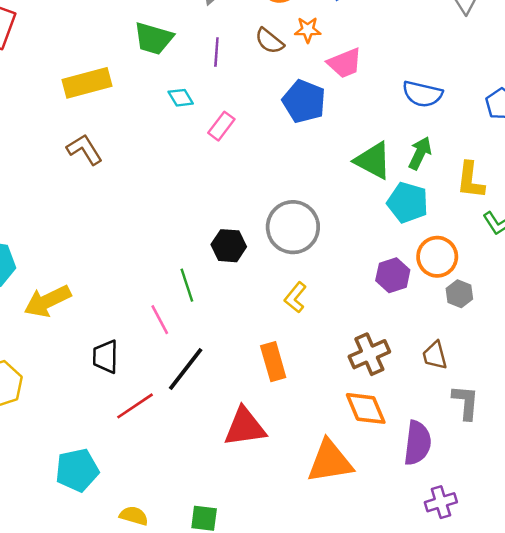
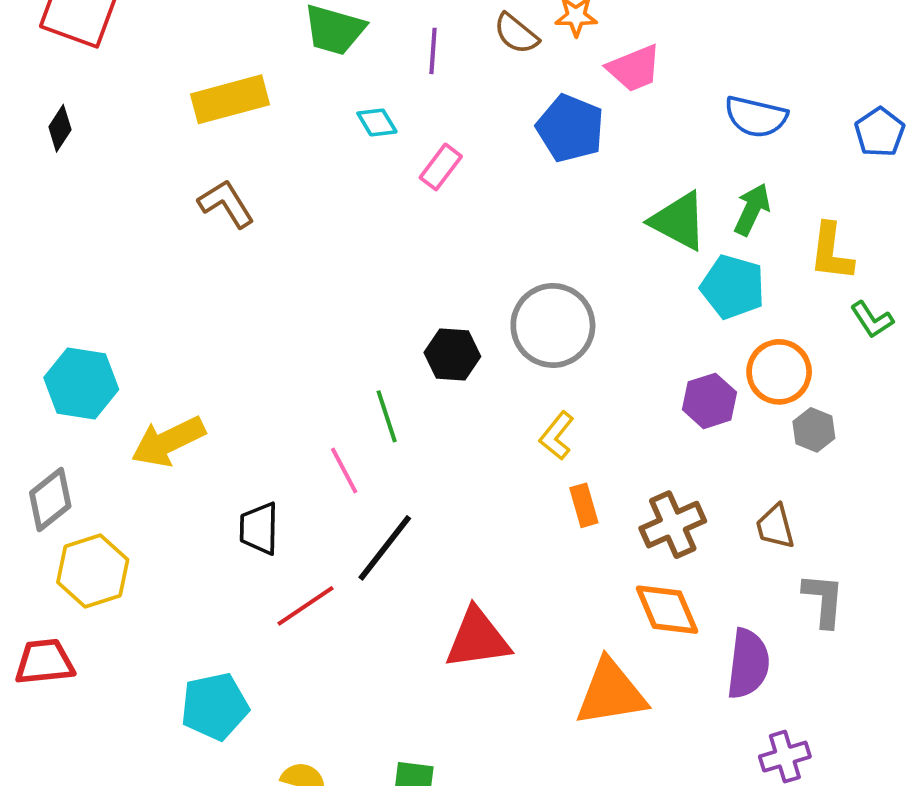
orange rectangle: (273, 362) -> (584, 505), moved, size x0.7

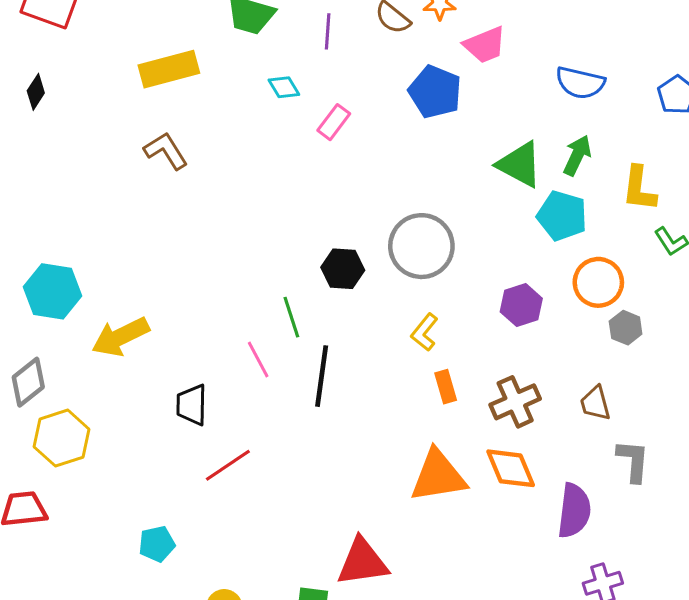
purple hexagon: (709, 401) -> (521, 305), moved
black line: (385, 548) -> (322, 376), moved, turned -30
red triangle: (477, 639) -> (362, 562), moved
orange triangle: (611, 693) -> (438, 476), moved
cyan pentagon: (215, 706) -> (157, 544), size x0.7

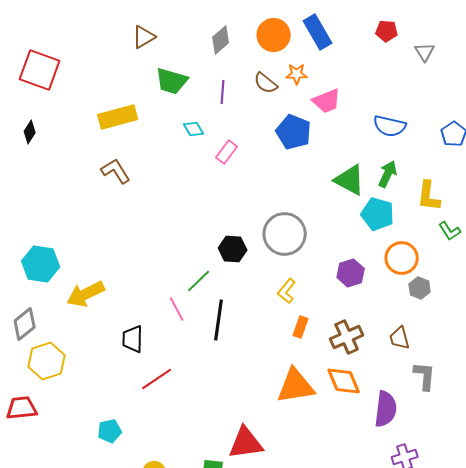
green line: (291, 317) -> (199, 281), turned 64
orange rectangle: (446, 387) -> (301, 327), turned 35

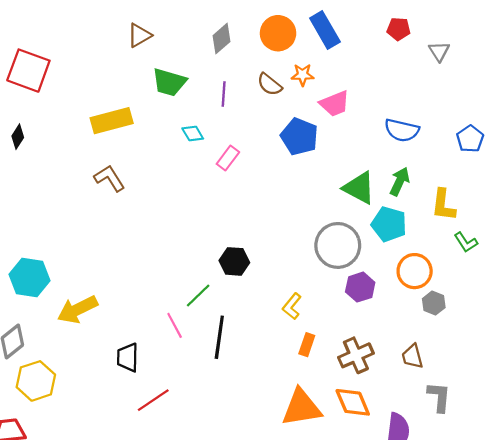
gray circle: (285, 234) -> (338, 245), moved

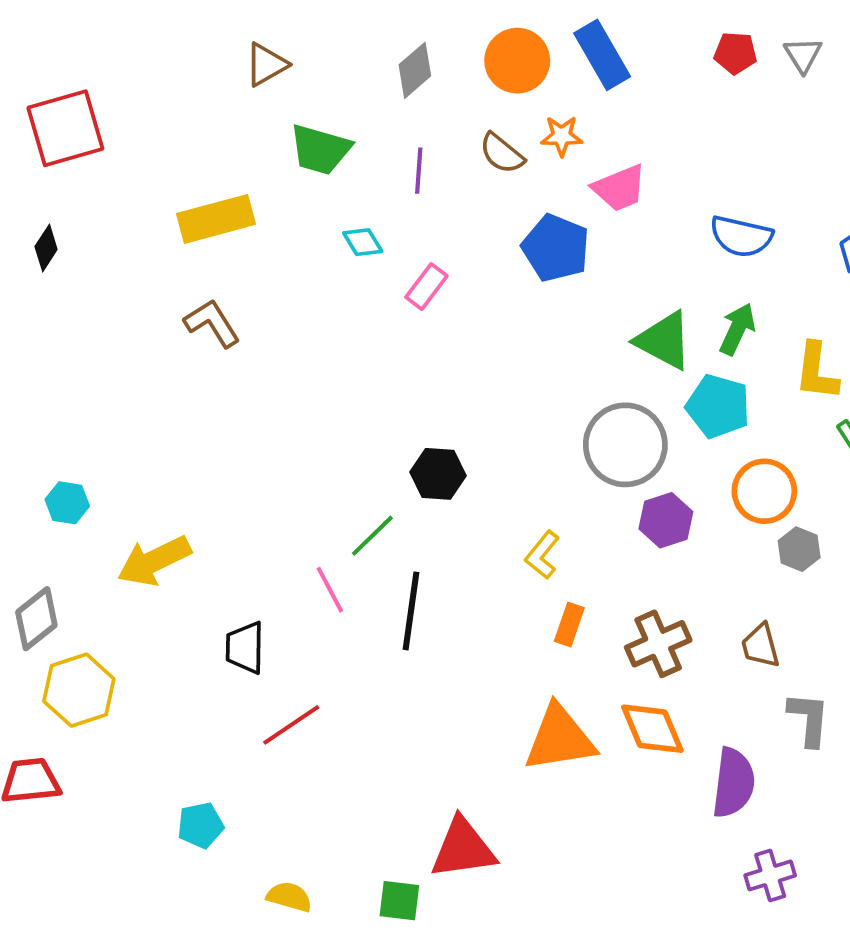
gray triangle: (439, 51) -> (803, 55), moved
red square: (28, 71) -> (65, 128), turned -36
cyan hexagon: (29, 277) -> (67, 503), size x0.6

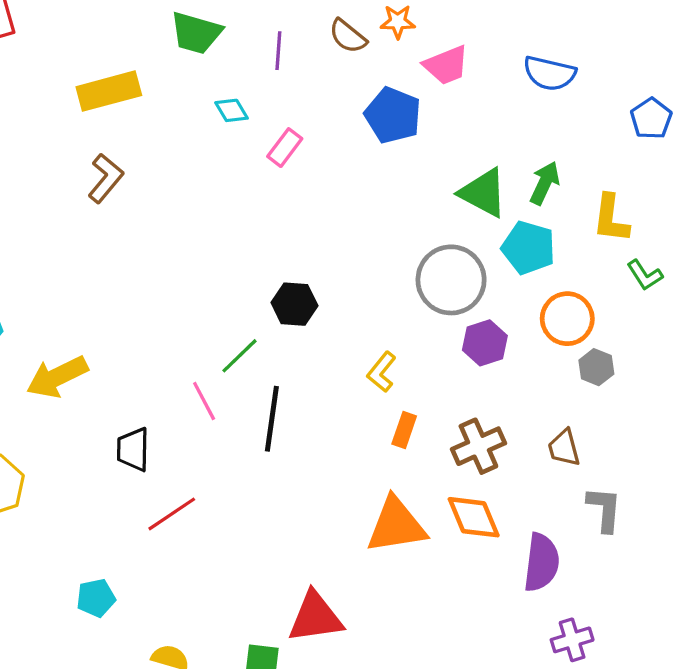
blue semicircle: (741, 236) -> (549, 73), moved
brown L-shape: (212, 323) -> (106, 178), turned 72

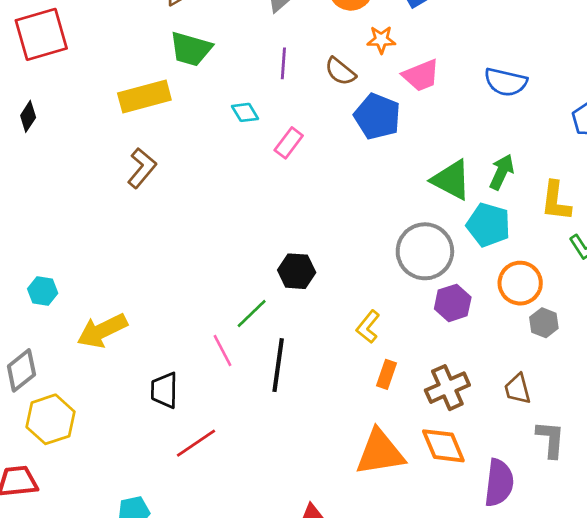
green trapezoid: (196, 33) -> (191, 49), moved
brown semicircle: (348, 36) -> (340, 71), moved

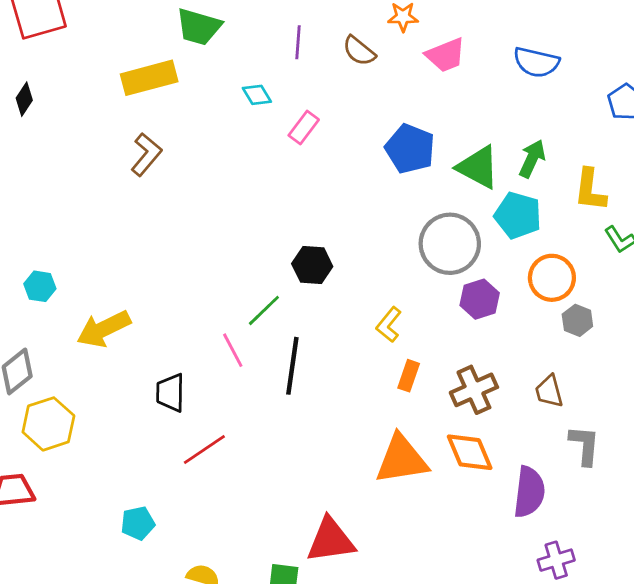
blue pentagon: (377, 116) -> (410, 149), moved

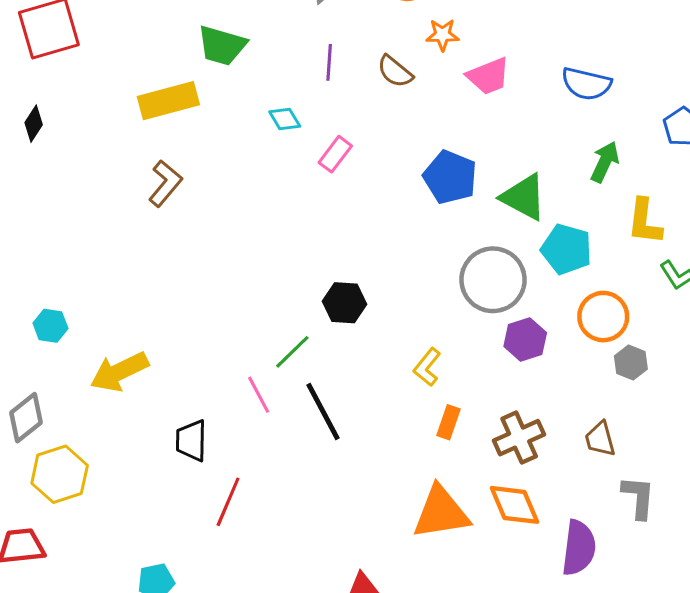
green arrow: (532, 159) -> (605, 162), moved
black line: (292, 366) -> (323, 411), turned -36
red line: (204, 449) -> (228, 502), turned -33

